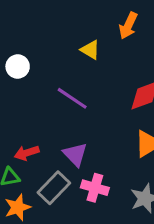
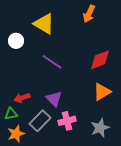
yellow triangle: (90, 50) -> (44, 24), moved, size x1.6
pink cross: (95, 188) -> (67, 121), turned -30

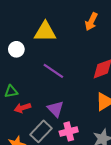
yellow triangle: (44, 24) -> (45, 32), turned -30
green triangle: (11, 114) -> (11, 91), moved

